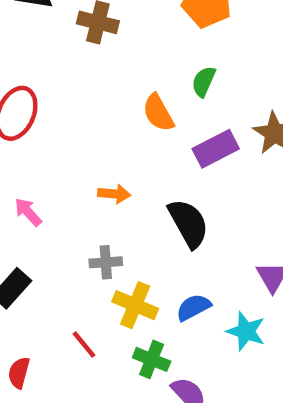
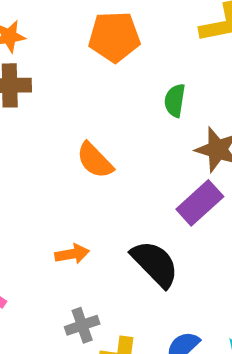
green semicircle: (204, 82) -> (175, 100), moved
purple rectangle: (216, 149) -> (200, 203), moved

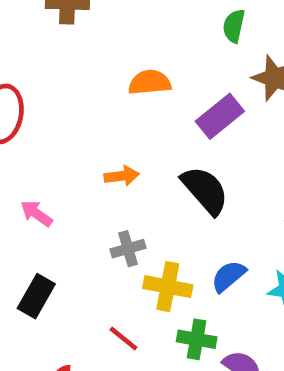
orange semicircle: (95, 160) -> (150, 82), turned 126
purple rectangle: (200, 203) -> (220, 116), moved

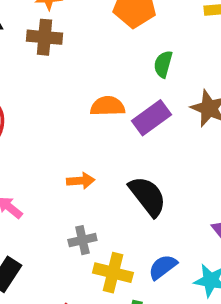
green semicircle: (234, 26) -> (163, 64), moved
purple rectangle: (220, 116) -> (152, 118), moved

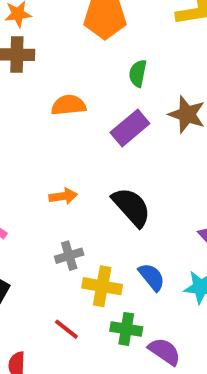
orange semicircle: (108, 106) -> (69, 105), moved
blue semicircle: (163, 267) -> (152, 277), turned 92

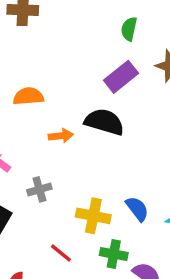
orange semicircle: (69, 105) -> (28, 96), moved
black semicircle: (131, 207) -> (104, 122), moved, turned -33
gray cross: (69, 256) -> (39, 189), moved

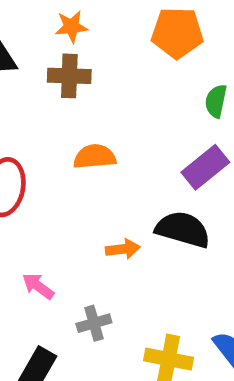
orange semicircle: (28, 96) -> (95, 157), moved

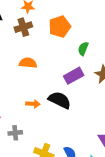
orange pentagon: (177, 33) -> (60, 27), moved, turned -30
brown cross: (69, 76) -> (23, 27), turned -30

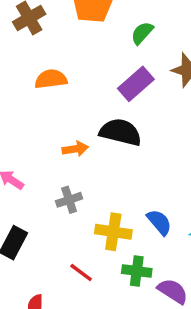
green semicircle: (83, 49) -> (142, 33), turned 32
gray cross: (15, 133) -> (69, 200), moved

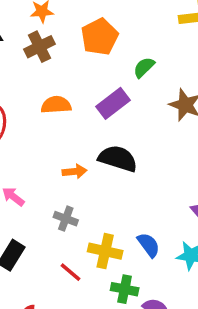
purple rectangle: (136, 84) -> (113, 103), moved
gray cross: (69, 200) -> (66, 219), turned 35
red line: (81, 273) -> (70, 272), moved

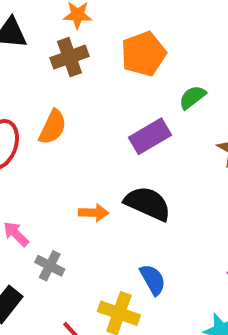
orange semicircle: (56, 105) -> (53, 127), moved, turned 112
gray cross: (66, 219) -> (50, 266), moved
blue semicircle: (149, 245) -> (153, 280), moved

